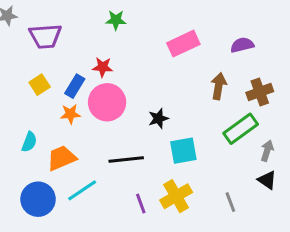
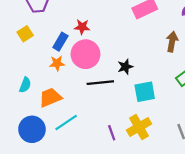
yellow square: (40, 85) -> (25, 34), moved
black line: (126, 160) -> (100, 83), moved

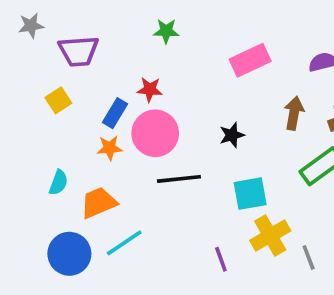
black star: (125, 67) -> (232, 135), moved
yellow cross: (139, 127) -> (270, 236), moved
purple line: (112, 133) -> (221, 259), moved

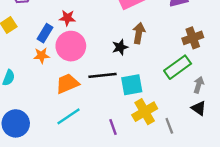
brown arrow: (294, 113) -> (139, 33), moved
black line: (179, 179) -> (102, 75), moved
orange trapezoid: (99, 203) -> (67, 84), moved
cyan line: (124, 243) -> (68, 116), moved

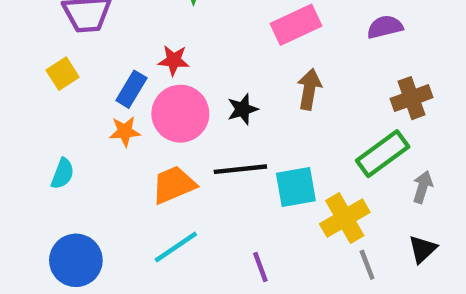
black star: (120, 47) -> (243, 109), moved
black triangle: (199, 108) -> (423, 249), moved, turned 42
yellow cross: (145, 112) -> (345, 218), moved

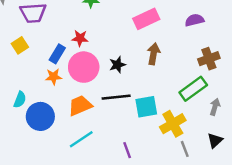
blue circle: (76, 260) -> (40, 116), moved

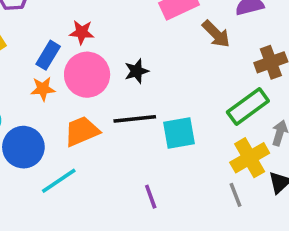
brown arrow: (154, 54) -> (216, 34), moved, turned 125
yellow cross: (173, 124) -> (250, 158), moved
cyan line: (81, 139) -> (59, 181), moved

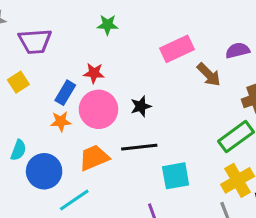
cyan square: (179, 133) -> (176, 176), moved

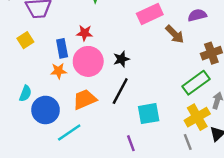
blue rectangle: (65, 93) -> (62, 48), turned -42
black line: (139, 147) -> (120, 91), turned -56

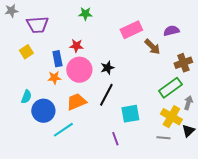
yellow cross: (197, 117) -> (171, 117), turned -30
gray line: (188, 142) -> (163, 138), turned -64

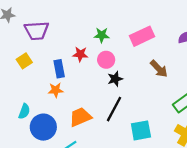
green star: (85, 14) -> (102, 35), moved
brown arrow: (152, 47) -> (159, 69), moved
pink circle: (79, 70) -> (106, 60), moved, size x0.6

